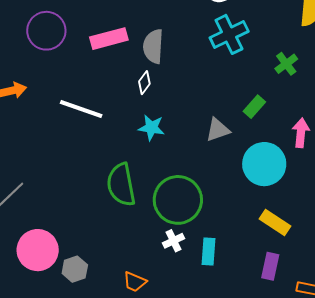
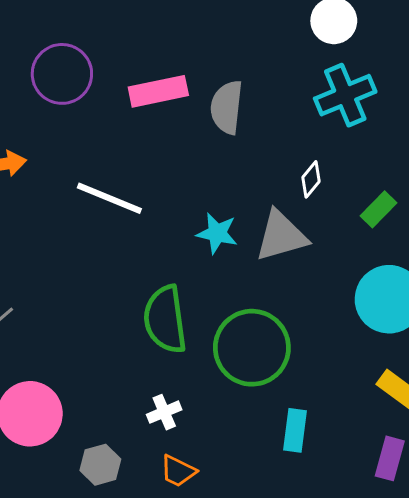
white diamond: (144, 83) -> (311, 179), moved
gray triangle: (218, 130) -> (281, 236), moved, size x1.4
white cross: (173, 241) -> (164, 412), moved
gray hexagon: (75, 269) -> (100, 465), moved

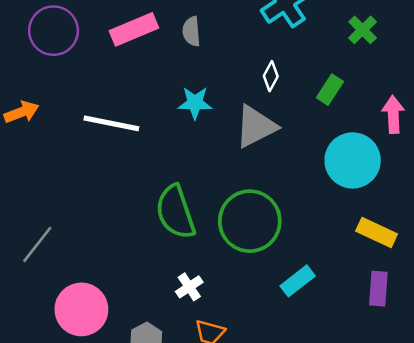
gray semicircle: (227, 107) -> (191, 31), size x0.7
cyan star: (217, 233) -> (195, 103), moved
cyan rectangle: (295, 430) -> (298, 281), turned 56

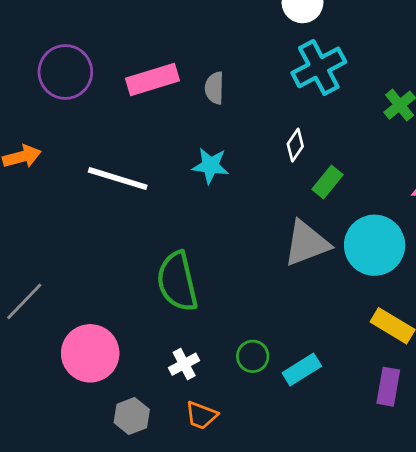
green rectangle: (330, 90) -> (327, 182), moved
gray triangle: (256, 126) -> (307, 243), moved
green circle: (250, 221) -> (253, 356), moved, size x0.5
pink circle: (81, 309) -> (90, 353), moved

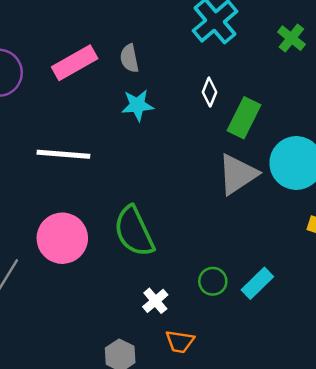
cyan star: (210, 166) -> (138, 105), moved
green rectangle: (327, 182) -> (244, 118), size x1.4
pink circle: (90, 353) -> (62, 238), moved

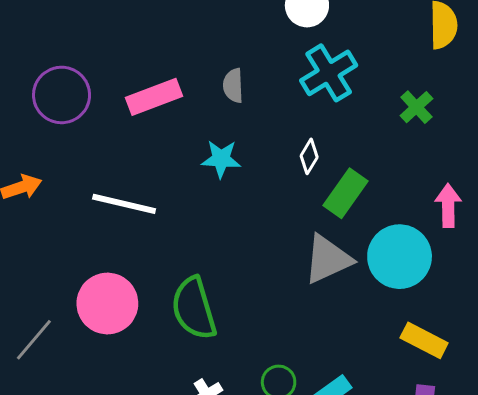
gray semicircle: (129, 58) -> (233, 86), moved

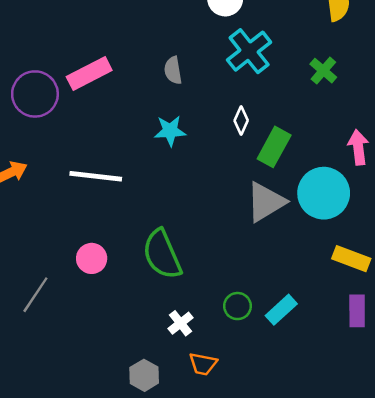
pink rectangle: (154, 97) -> (89, 74), moved
pink circle: (107, 303) -> (92, 258), size x0.6

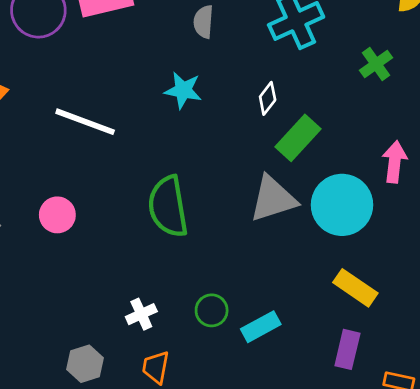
green semicircle: (162, 254) -> (168, 206), moved
orange trapezoid: (203, 364) -> (156, 367), turned 76

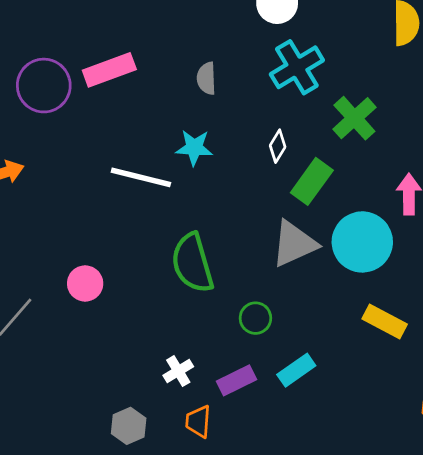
green cross: (376, 64) -> (354, 118), moved, size x1.4
white line: (85, 122) -> (141, 177), moved
green circle: (212, 310) -> (255, 318), moved
purple rectangle: (347, 349) -> (236, 380), moved, turned 57

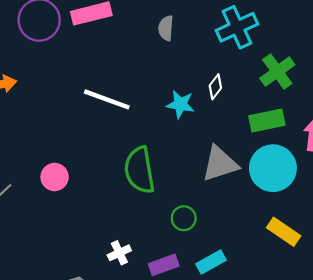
cyan star: (194, 148) -> (180, 104), moved
green rectangle: (312, 181) -> (267, 120), moved, turned 36

